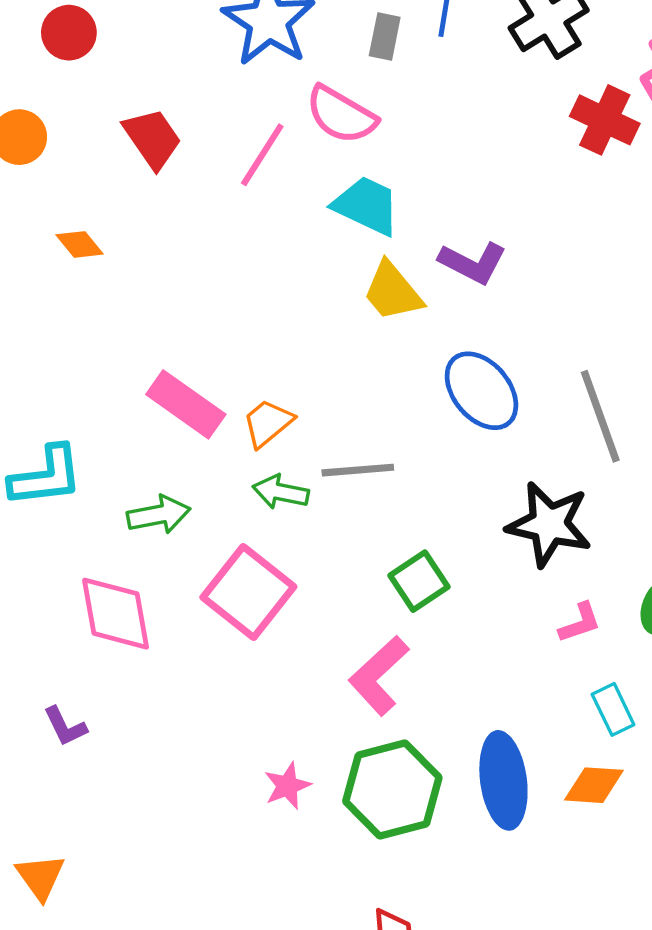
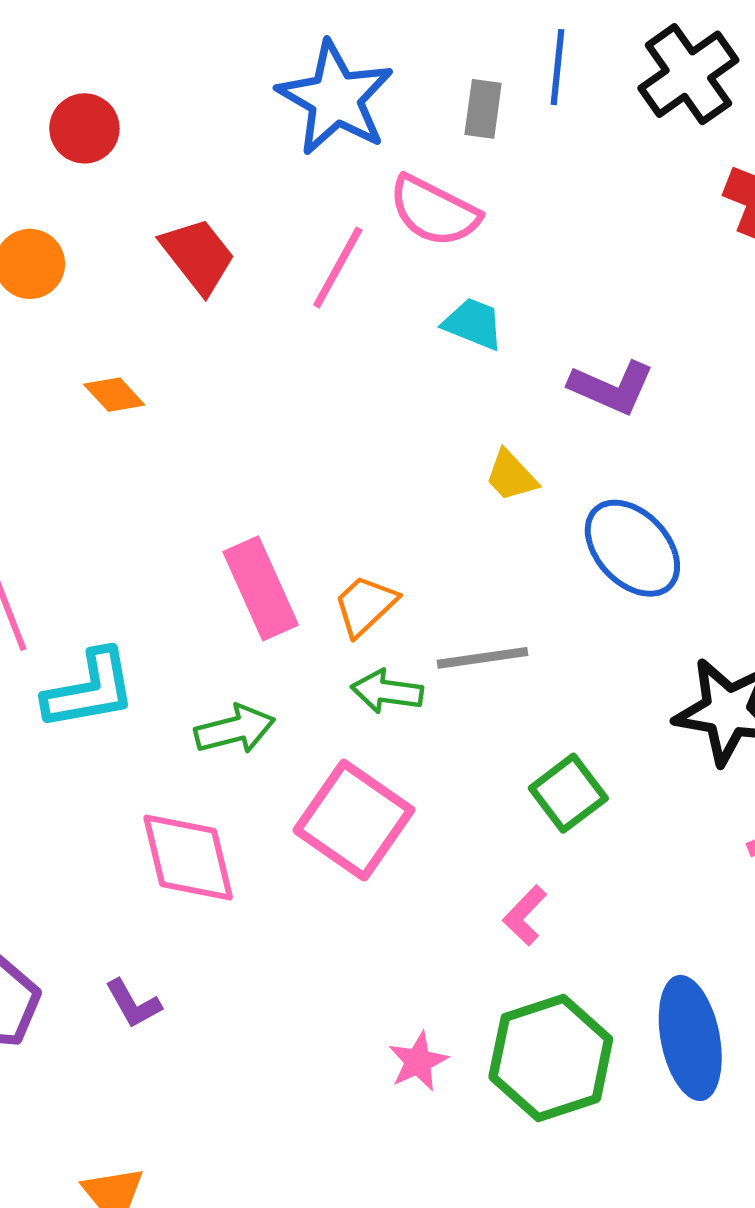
cyan trapezoid: (367, 206) -> (473, 324), size x0.7
yellow trapezoid: (393, 292) -> (511, 476), moved, size x0.7
pink rectangle: (186, 404) -> (261, 588), turned 34
pink L-shape: (379, 676) -> (525, 915), size x0.6

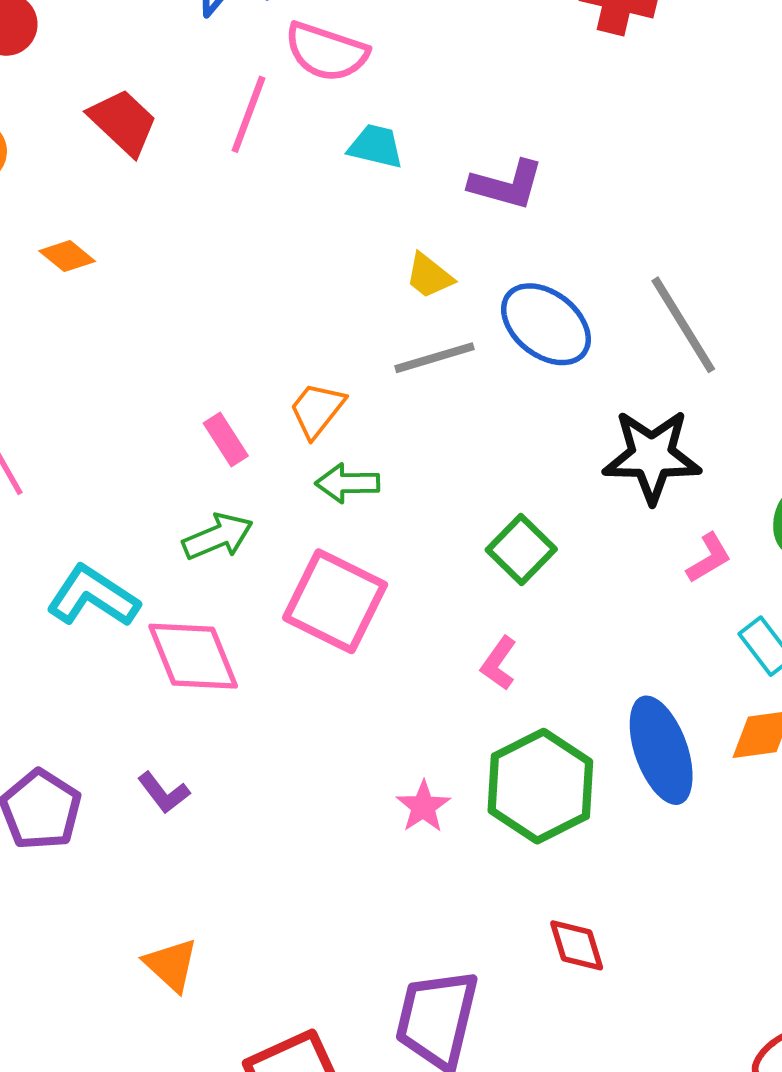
pink rectangle: (261, 588) -> (226, 440), moved, size x0.6
gray line: (483, 658) -> (435, 358), moved
cyan L-shape: (90, 690) -> (93, 596), moved, turned -128

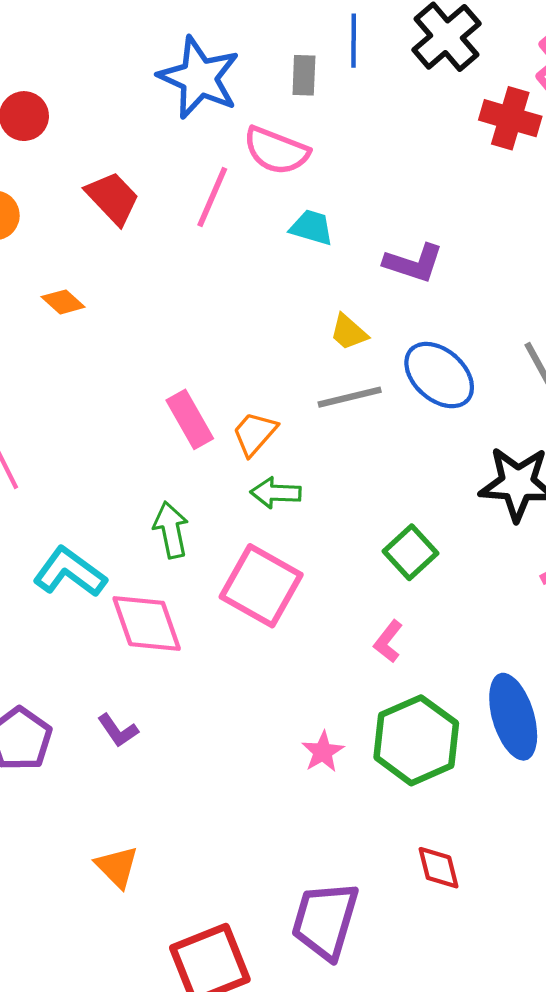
pink rectangle: (226, 440) -> (190, 419), moved, size x1.4
green arrow: (218, 537) -> (171, 530), turned -82

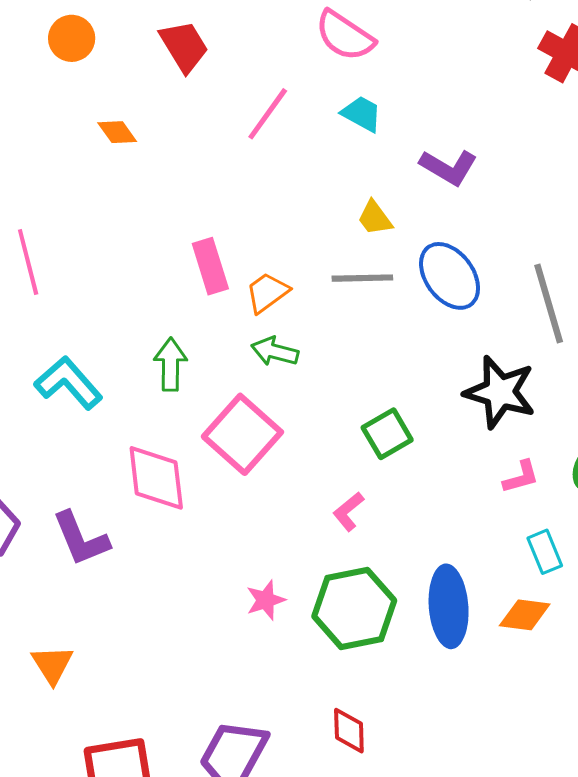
pink line: (212, 197) -> (268, 114), moved
pink diamond: (147, 623) -> (156, 478), moved
purple L-shape: (118, 730) -> (81, 539), size x1.6

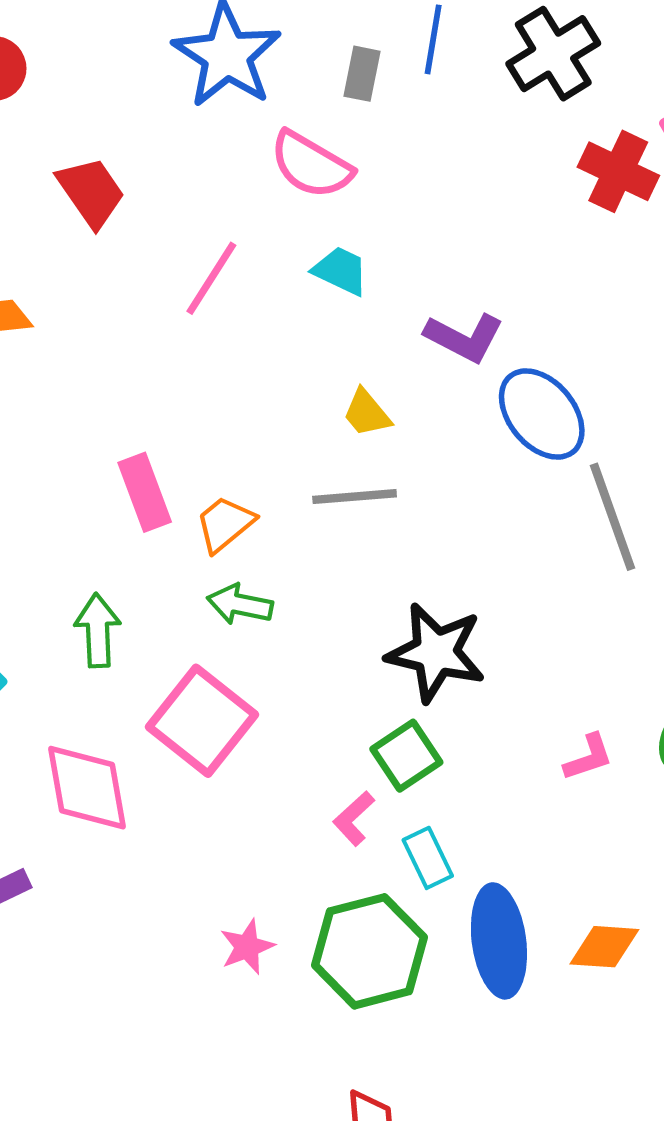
blue ellipse: (450, 276) -> (542, 414), moved
black star: (500, 392) -> (436, 653), moved
green square: (387, 434) -> (406, 756), moved
cyan rectangle: (545, 552) -> (428, 858), moved

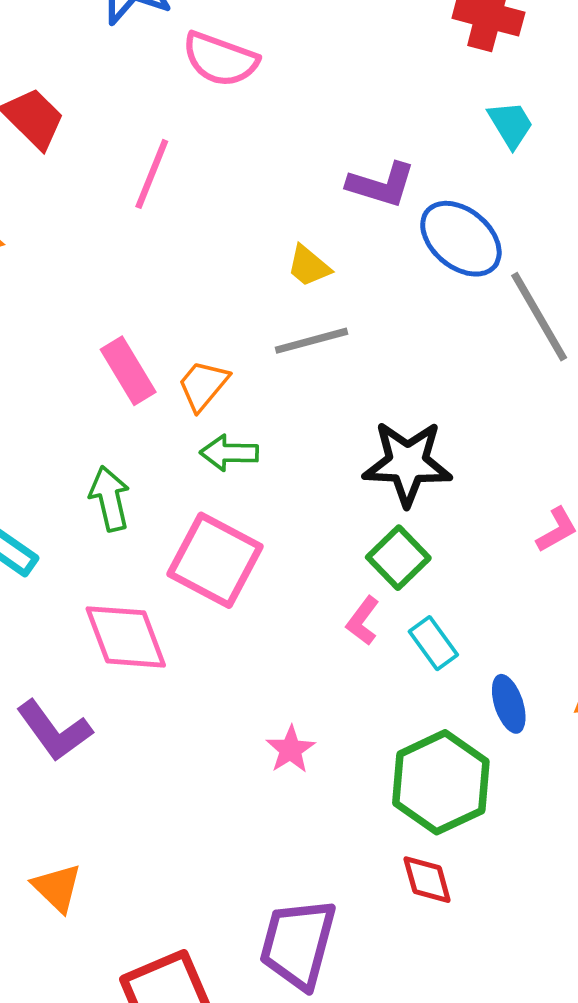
cyan trapezoid: (341, 271) -> (511, 124), moved, turned 44
blue ellipse: (499, 941) -> (509, 704), size x0.6
green hexagon: (369, 951) -> (441, 782), moved

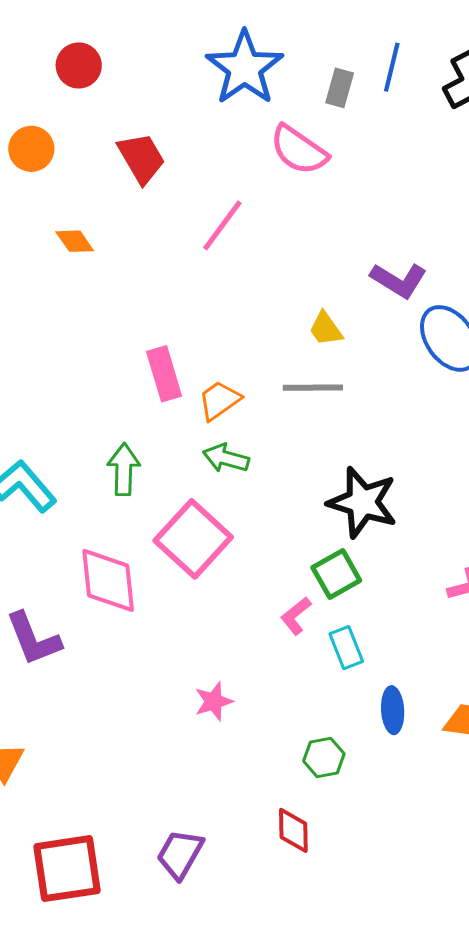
green hexagon: (441, 782) -> (324, 757), size x0.5
purple trapezoid: (298, 944) -> (180, 854), size x0.7

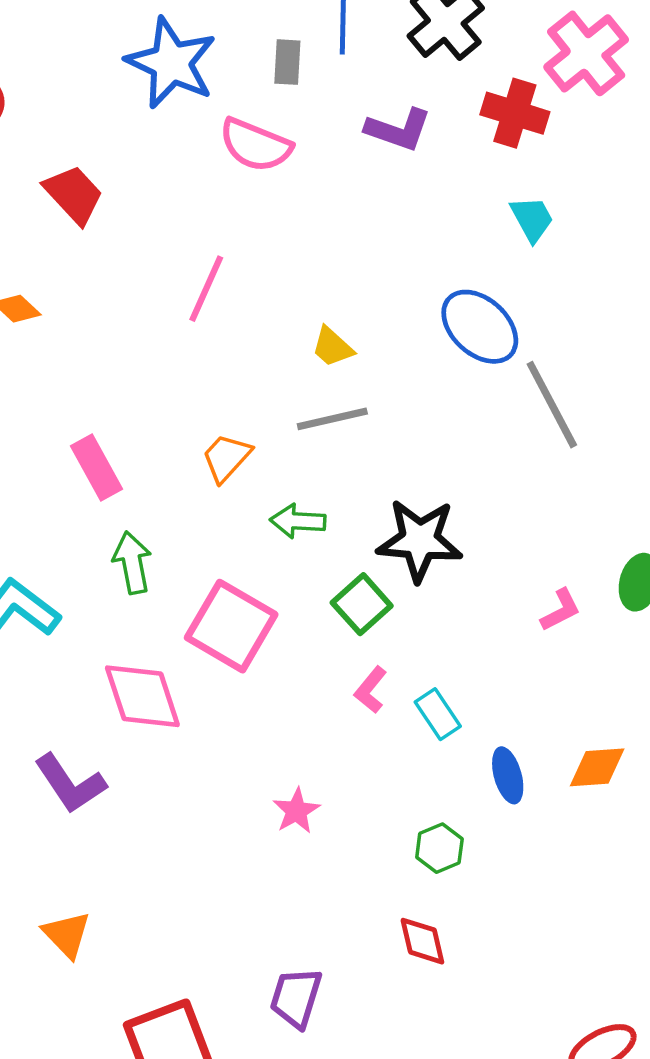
pink line: (222, 225) -> (206, 289), moved
purple L-shape: (399, 280) -> (398, 130), moved
pink rectangle: (164, 374) -> (97, 468), moved
green arrow: (226, 458) -> (298, 521), moved
green square: (336, 574) -> (362, 604), moved

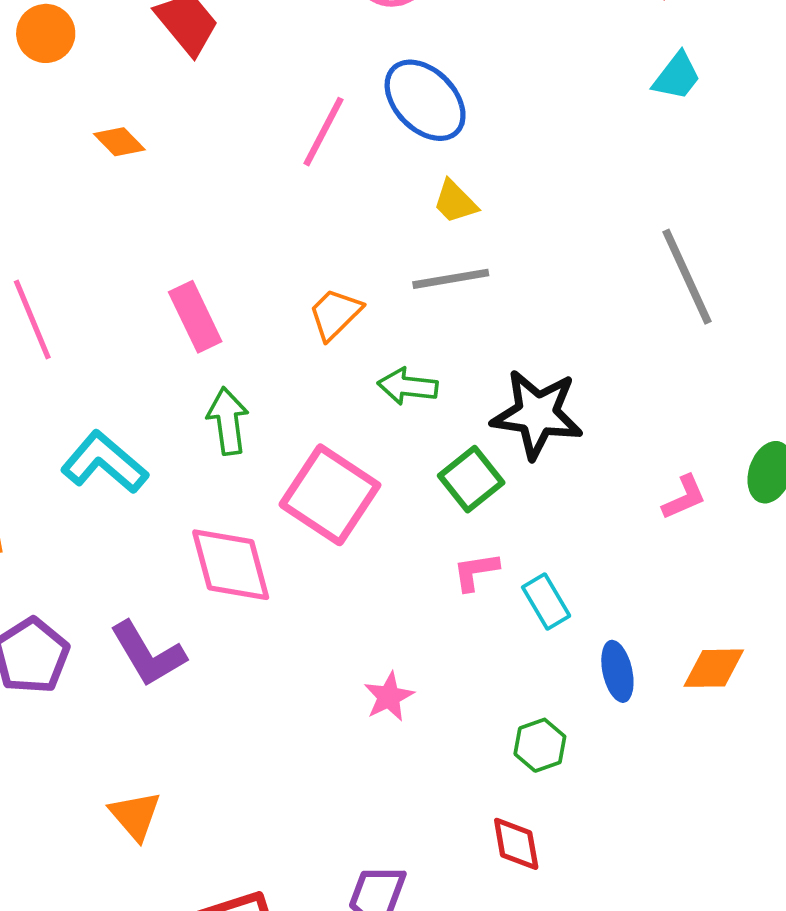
cyan trapezoid: (532, 219) -> (677, 76), turned 63
blue ellipse: (480, 327) -> (425, 100), moved
pink L-shape: (371, 690) -> (476, 572), turned 39

